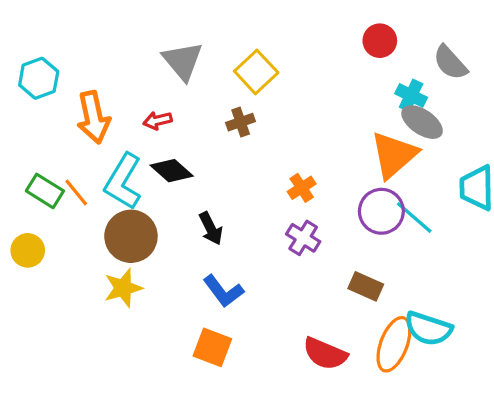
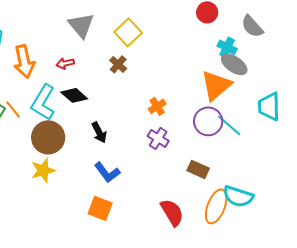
brown cross: (241, 122) -> (118, 64), turned -30
red semicircle: (325, 354) -> (172, 212), turned -144

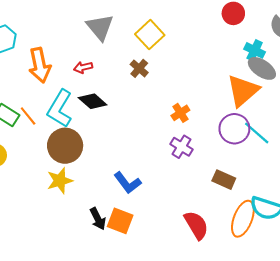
black arrow: (99, 132) -> (98, 219), moved

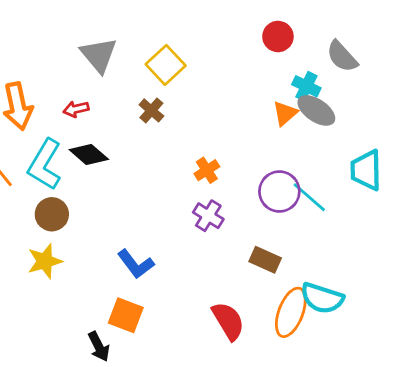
orange triangle: (243, 91) -> (285, 113), moved, size x0.6
brown circle: (65, 146) -> (52, 214), size x0.7
black arrow: (98, 219) -> (99, 347), moved

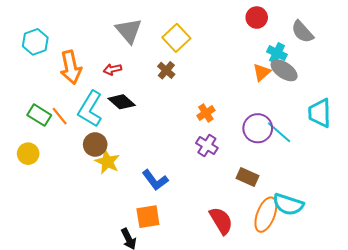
yellow star: (45, 261) -> (107, 162), moved, turned -30
orange square: (126, 315) -> (148, 217), turned -30

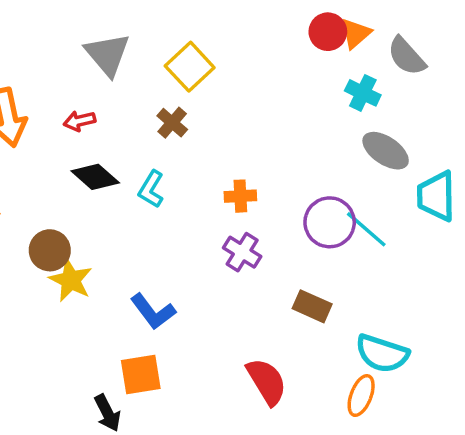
gray ellipse: (284, 70) -> (386, 151), moved
orange triangle: (262, 72) -> (356, 33), moved
cyan L-shape: (90, 109) -> (151, 189), moved, size x0.6
orange cross: (206, 113) -> (240, 196), turned 30
orange ellipse: (266, 215) -> (361, 396), moved, size x0.7

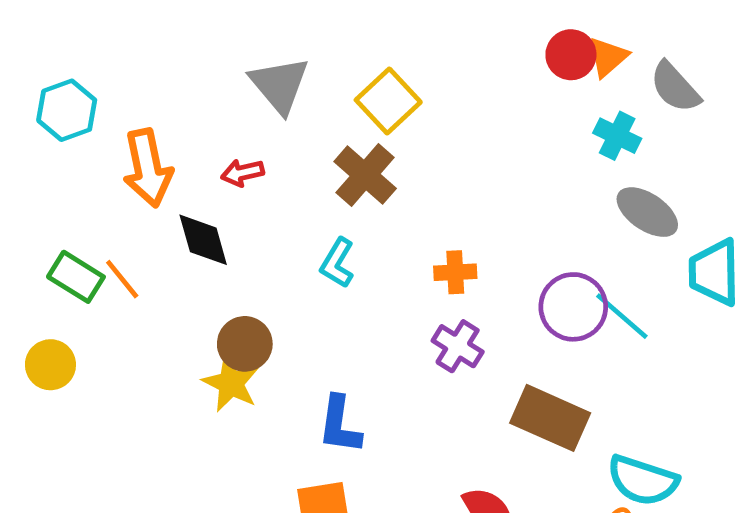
brown cross: (172, 123) -> (365, 175), size x1.5
black diamond: (95, 177) -> (203, 240), moved, turned 33
brown circle: (50, 250) -> (245, 344), moved
brown rectangle: (312, 306) -> (550, 418), size x1.5
blue L-shape: (153, 312) -> (340, 425), turned 45

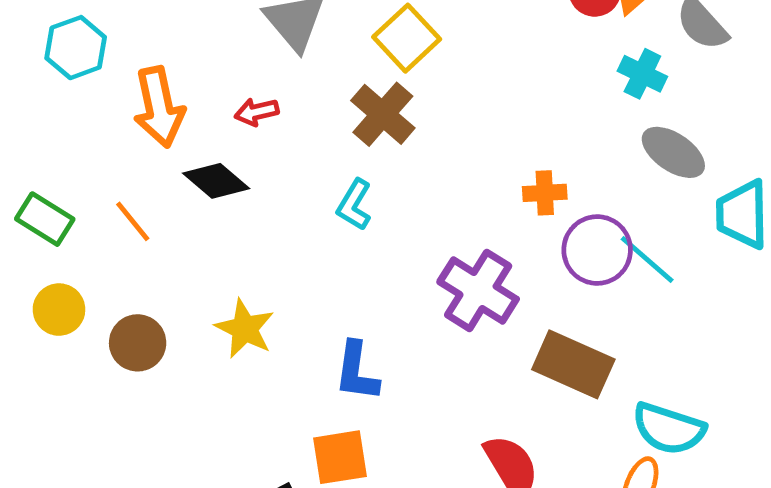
black diamond: (203, 240) -> (216, 181), turned -34
orange cross: (455, 272) -> (545, 193), moved
green rectangle: (76, 277) -> (45, 219), moved
brown circle: (245, 344) -> (138, 343), moved
purple cross: (458, 346) -> (478, 290), size x1.5

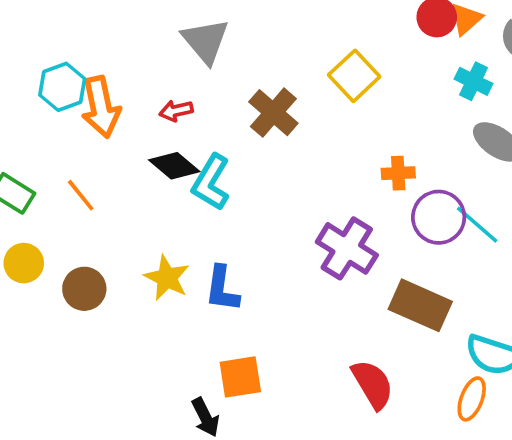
yellow square: (407, 38) -> (354, 76), moved
cyan hexagon: (76, 48) -> (62, 87), moved
black diamond: (216, 181) -> (174, 166), moved
cyan L-shape: (354, 205) -> (211, 182), moved, size x1.4
blue L-shape: (357, 371) -> (222, 289), moved

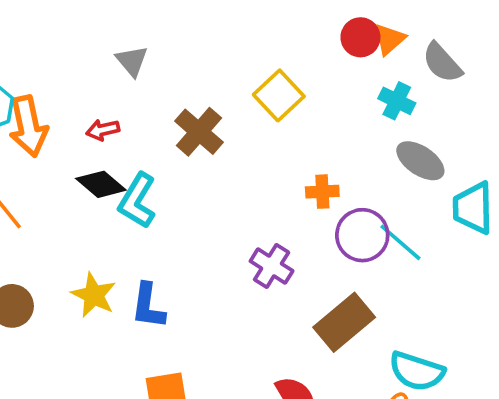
gray triangle: (205, 41) -> (132, 61), size x0.7
purple cross: (347, 248) -> (272, 266), size x0.7
brown rectangle: (420, 305) -> (344, 322), turned -64

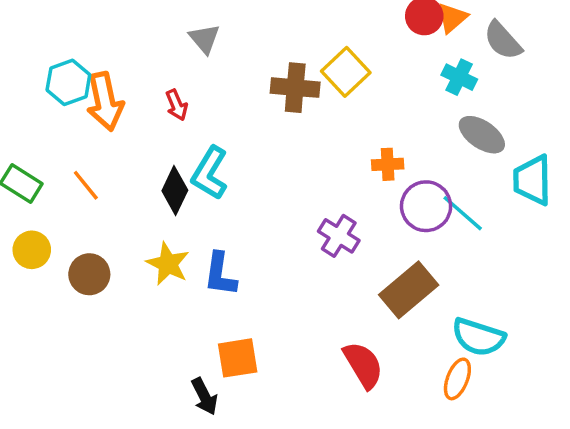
red arrow: (103, 130) -> (177, 105), turned -100
brown cross: (199, 132) -> (295, 88), moved, turned -36
black diamond: (101, 184) -> (175, 191), moved, turned 75

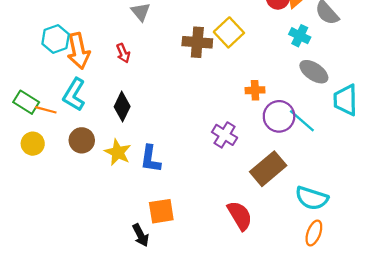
cyan L-shape: (210, 173) -> (74, 95), moved
orange line: (86, 185) -> (46, 110), moved, turned -36
brown circle: (89, 274) -> (82, 140), moved
orange ellipse: (457, 379) -> (314, 233), moved

